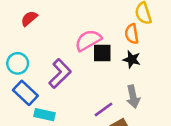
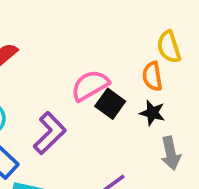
black square: (102, 53) -> (110, 104), turned 36
gray arrow: (133, 97) -> (171, 153), moved

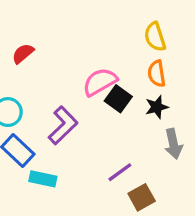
yellow semicircle: (169, 47) -> (155, 37), moved
black star: (152, 113) -> (157, 107), turned -30

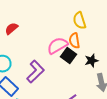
yellow semicircle: (155, 37) -> (79, 21), moved
orange semicircle: (157, 74) -> (74, 41), moved

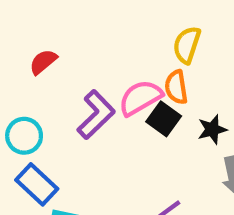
yellow semicircle: (79, 21) -> (187, 45), turned 36
purple L-shape: (35, 72) -> (96, 115), moved

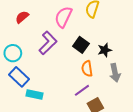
orange semicircle: (176, 87) -> (87, 69), moved
pink semicircle: (140, 98) -> (63, 17), moved, turned -35

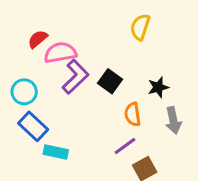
pink semicircle: (63, 17) -> (60, 53), moved, turned 55
black square: (81, 45) -> (110, 81), moved

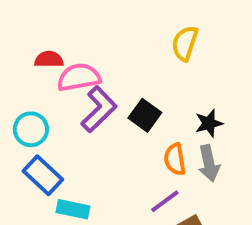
red semicircle: (38, 39) -> (49, 59), turned 40
gray arrow: (173, 120) -> (209, 163), moved

